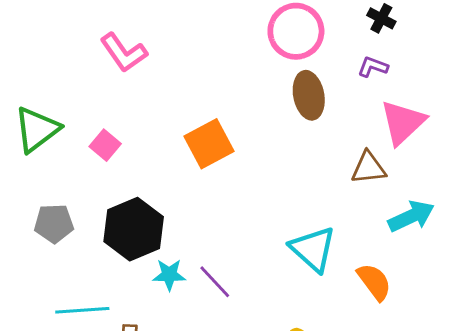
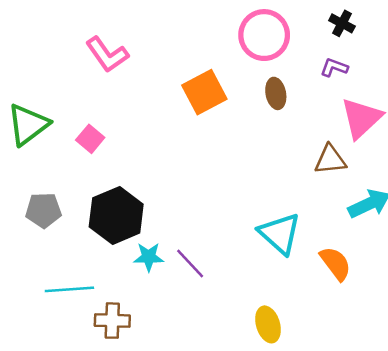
brown ellipse: (309, 95) -> (276, 93), size x0.7
orange square: (209, 144) -> (204, 92), moved

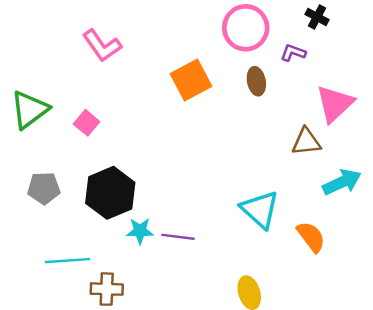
purple L-shape: (334, 67) -> (293, 53), moved
purple line: (190, 263) -> (178, 237), turned -40

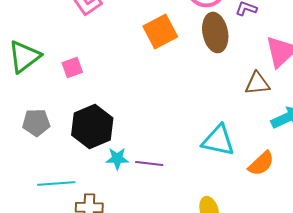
brown ellipse: (256, 81) -> (215, 33), size x1.6
pink square: (87, 123) -> (72, 68), turned 30
cyan triangle: (260, 209) -> (218, 141), turned -30
orange semicircle: (311, 237) -> (261, 164), turned 84

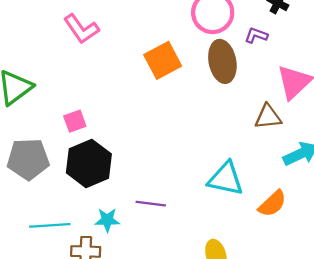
pink square: (72, 68) -> (75, 121), moved
gray pentagon: (36, 123) -> (28, 159), size x1.4
cyan star: (117, 159) -> (107, 220), moved

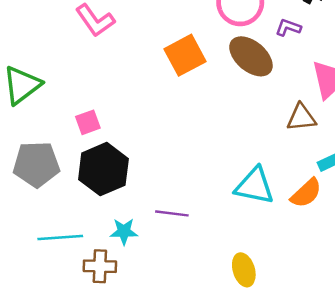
brown ellipse: (222, 61) -> (251, 56), turned -39
orange semicircle: (272, 204) -> (306, 193), moved

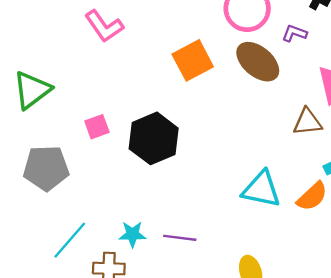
black hexagon: (103, 169) -> (154, 138), moved
purple line: (172, 213) -> (180, 238), moved
cyan line: (60, 237) -> (70, 240), turned -45

